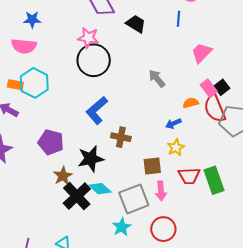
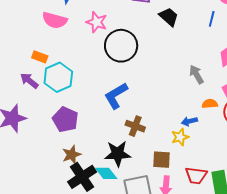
pink star: (88, 38) -> (97, 22), moved
gray arrow: (157, 78) -> (196, 74), moved
cyan hexagon: (34, 83) -> (58, 77), moved
yellow star: (176, 147) -> (180, 137), moved
black star: (91, 159) -> (118, 154), moved

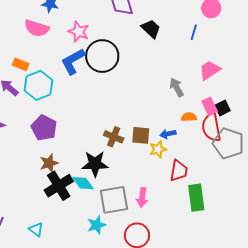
blue L-shape: (116, 96) -> (73, 61), moved
brown square: (161, 160) -> (141, 135), moved
red trapezoid: (196, 175) -> (179, 171), moved, turned -90

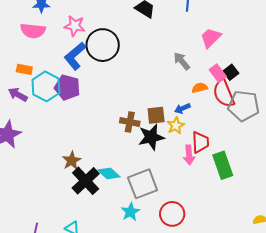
purple pentagon: (44, 128) -> (67, 87), moved
black star: (95, 164) -> (151, 137), moved
pink arrow: (142, 198) -> (189, 155), moved

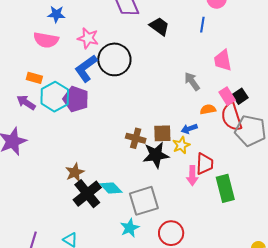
pink trapezoid: (211, 38) -> (223, 60), turned -60

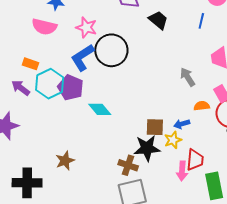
brown cross: (136, 138) -> (128, 165), moved
cyan diamond: (111, 188) -> (100, 109), moved
black cross: (87, 194) -> (27, 183), moved, turned 36

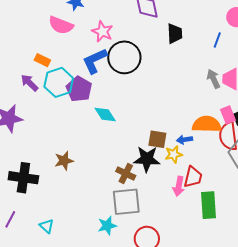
black trapezoid: (158, 20) -> (175, 34), turned 40
gray arrow: (188, 77) -> (213, 79), moved
orange semicircle: (202, 106) -> (207, 124), size x1.8

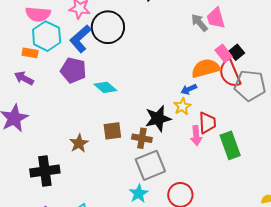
cyan hexagon: (59, 82) -> (47, 36), moved
brown square: (157, 139) -> (112, 131), moved

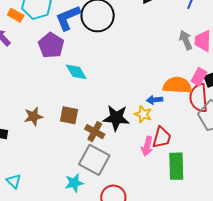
pink rectangle: (224, 53) -> (199, 77), turned 48
yellow star: (182, 106) -> (143, 114), turned 30
gray square: (150, 165) -> (94, 160), turned 32

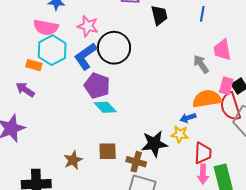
gray arrow: (186, 40) -> (201, 64), moved
purple pentagon: (51, 45) -> (97, 86), moved
pink arrow: (147, 146) -> (203, 174), moved

